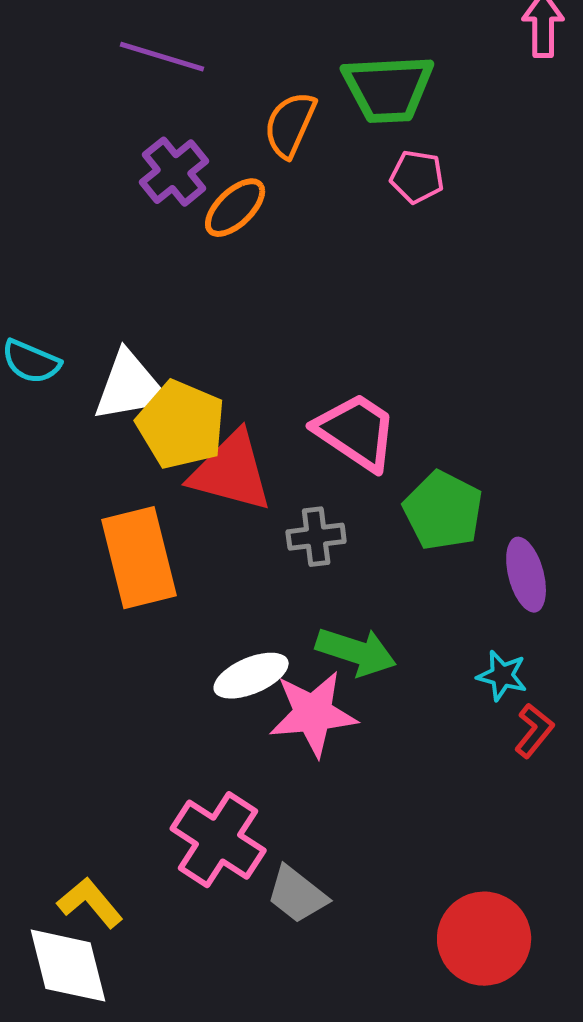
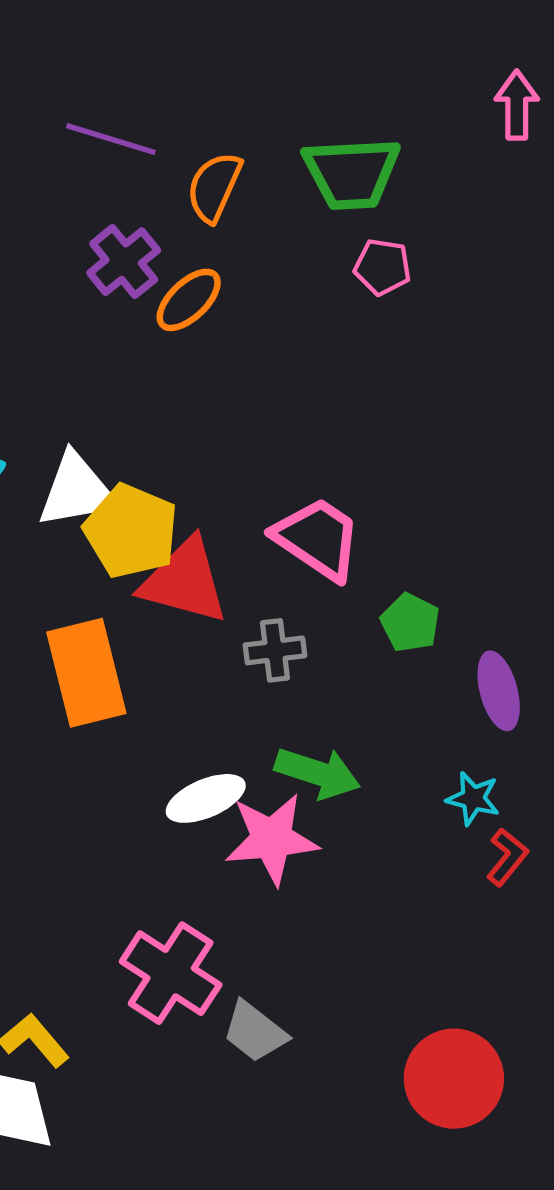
orange semicircle: (290, 125) -> (214, 187), moved
green pentagon: (443, 511) -> (410, 623), size x0.7

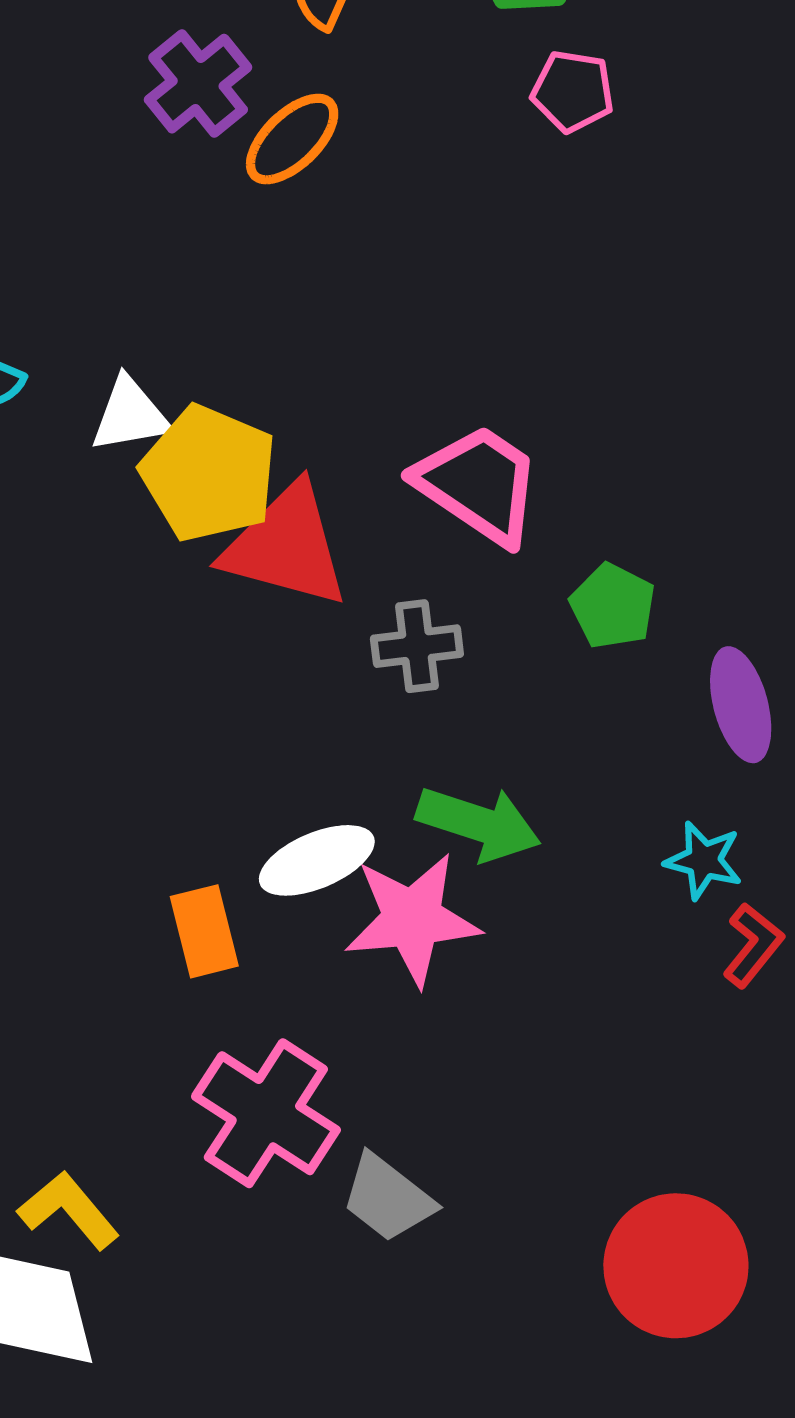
white triangle: (77, 491) -> (130, 415), size x0.7
orange rectangle: (86, 673) -> (204, 931), moved, size x0.6

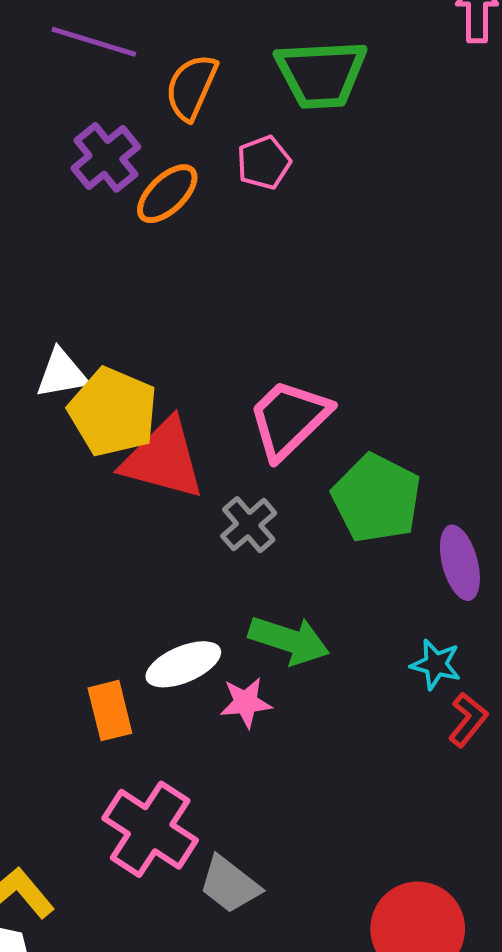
pink pentagon: (573, 91) -> (264, 162), moved, turned -30
pink trapezoid: (479, 484) -> (289, 419), turned -78
green pentagon: (613, 606) -> (376, 498), size x1.6
gray cross: (417, 646) -> (249, 525), turned -34
pink star: (412, 919) -> (246, 703), size x0.6

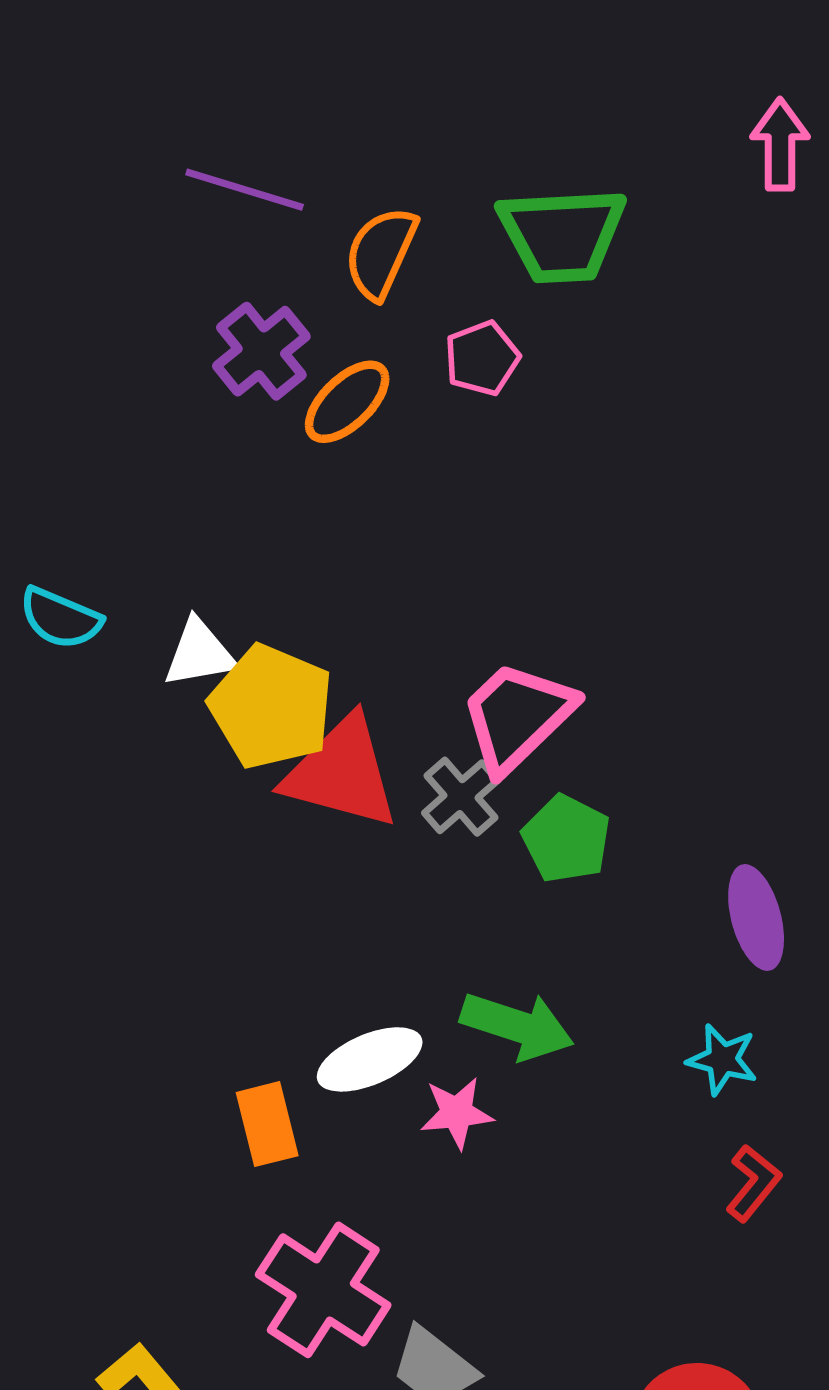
green pentagon: (376, 498) -> (566, 839), moved, size x0.7
gray cross: (249, 525) -> (461, 797), moved
red L-shape: (468, 720) -> (753, 1183), moved

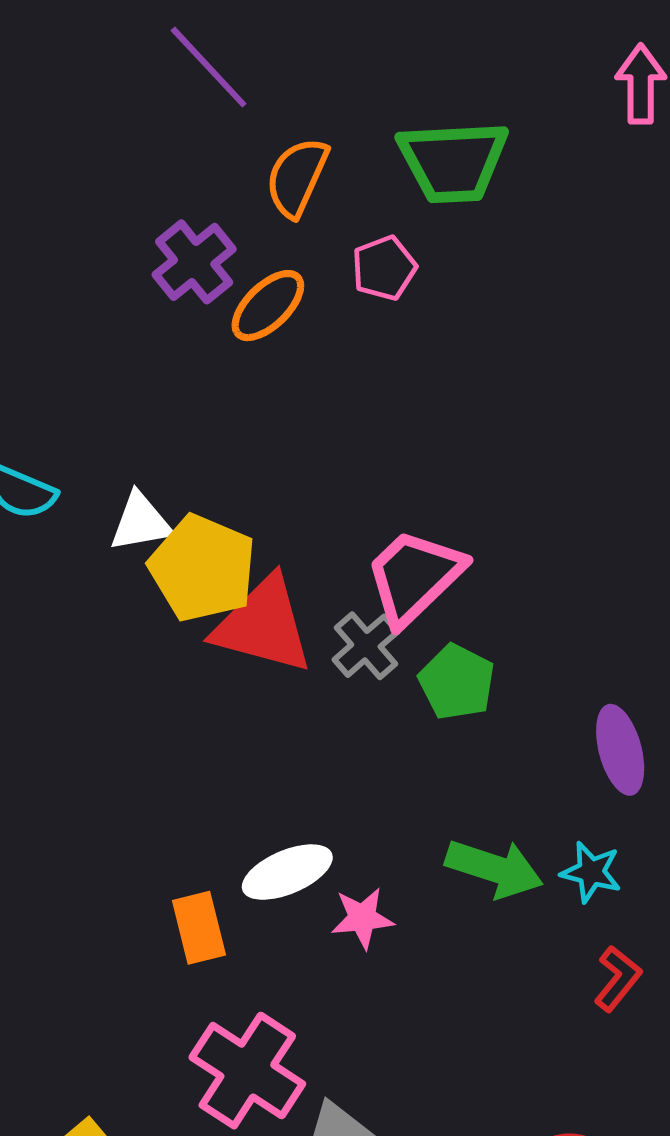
purple line: (245, 190) -> (209, 67), moved, turned 30
green arrow: (517, 1026) -> (494, 868), moved

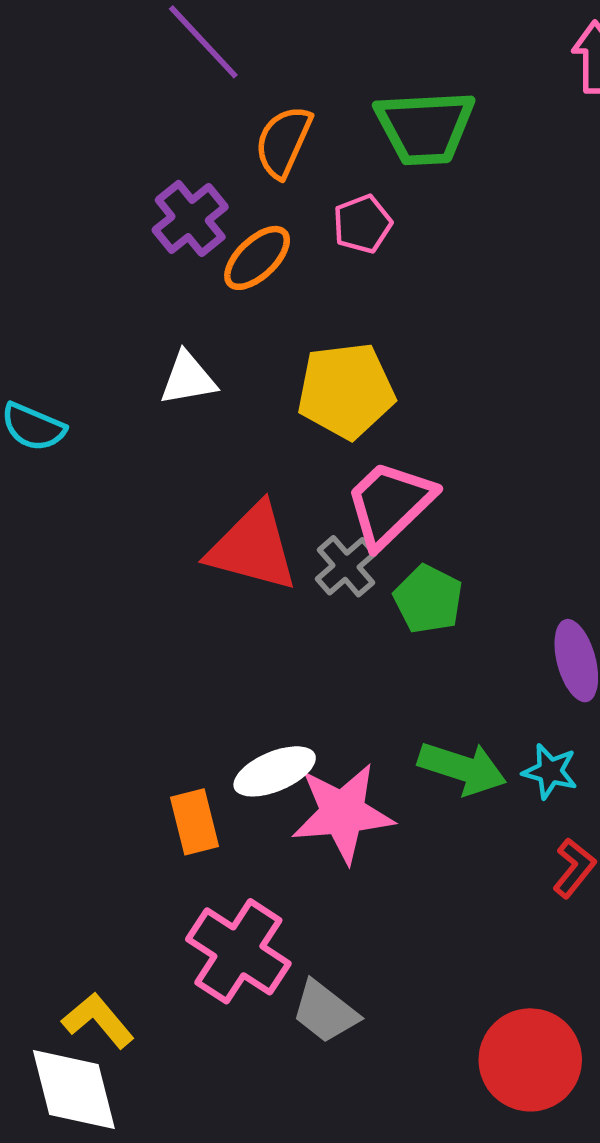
white triangle: (141, 522) -> (188, 379), moved
yellow pentagon: (203, 568) -> (346, 391), moved, turned -30
pink star: (362, 918) -> (343, 813), size x1.8

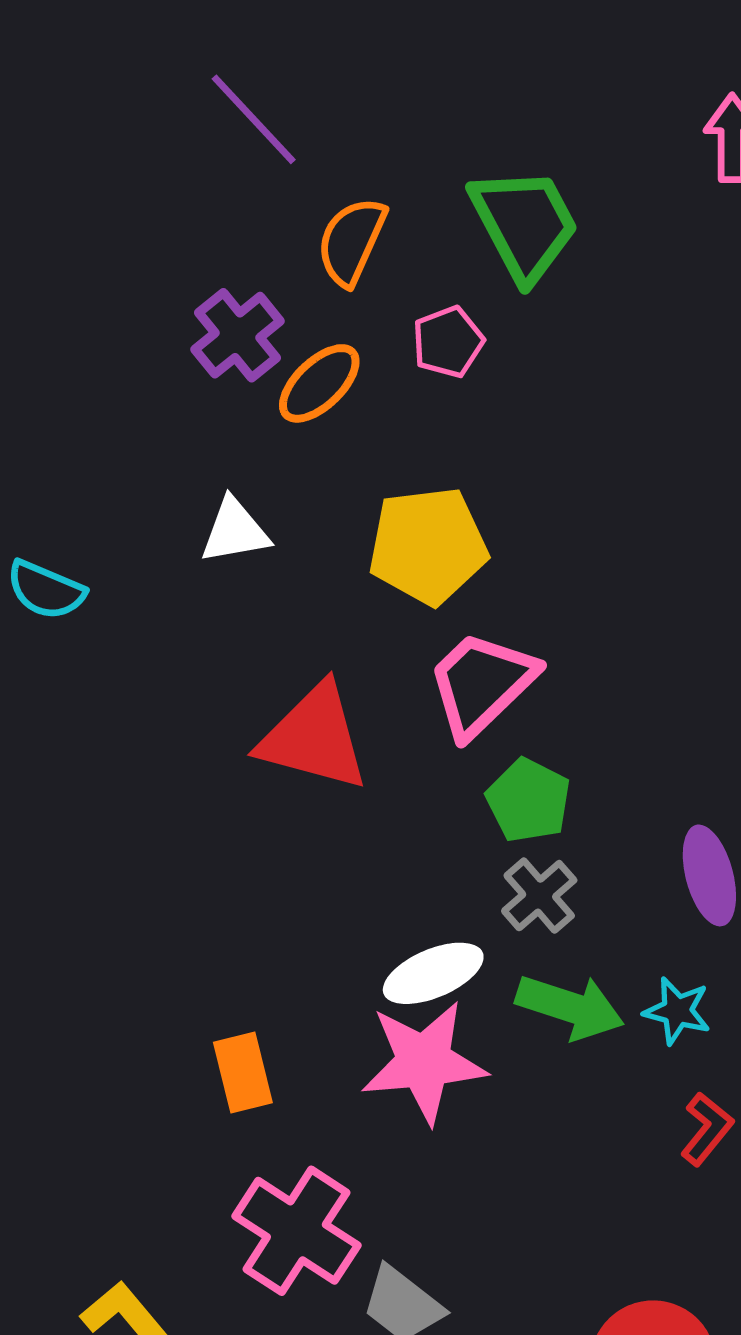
green trapezoid: (425, 127) -> (524, 224), turned -115
gray cross: (346, 566) -> (539, 896), moved
white ellipse: (275, 771) -> (433, 973), moved

